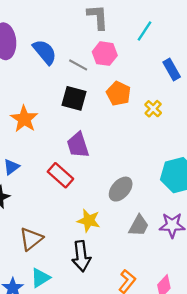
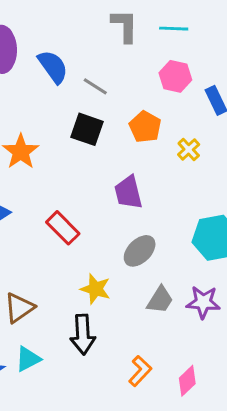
cyan line: (145, 31) -> (174, 29), moved, turned 55
pink hexagon: (105, 54) -> (175, 76), moved
purple trapezoid: (78, 145) -> (128, 192), moved

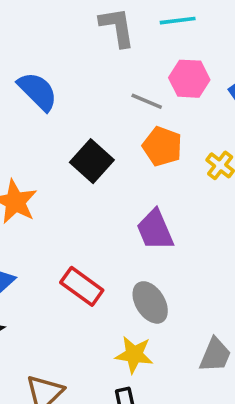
gray line: (95, 86) -> (147, 101), moved
black square: (87, 129) -> (92, 161), turned 32
gray ellipse: (140, 251) -> (150, 302), moved, turned -68

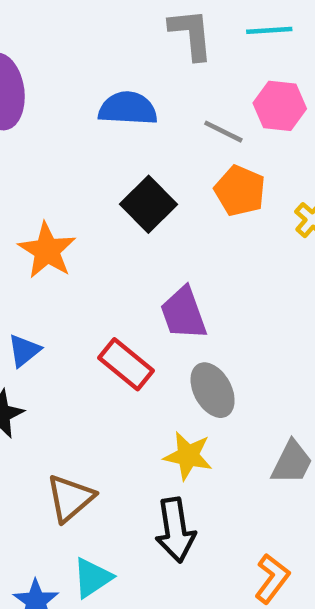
blue semicircle: (38, 91) -> (128, 108), moved, turned -45
purple trapezoid: (155, 230) -> (184, 313), moved

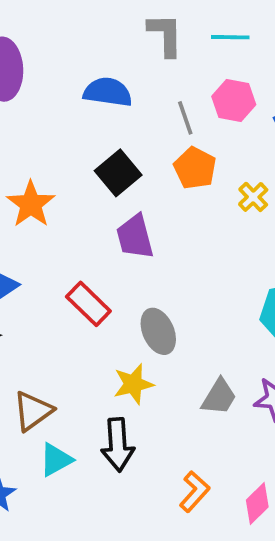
gray line: (223, 132) -> (185, 118), turned 40
purple trapezoid: (184, 313) -> (135, 237), moved
yellow star: (188, 456) -> (133, 384), turned -30
cyan triangle: (92, 578) -> (56, 460), moved

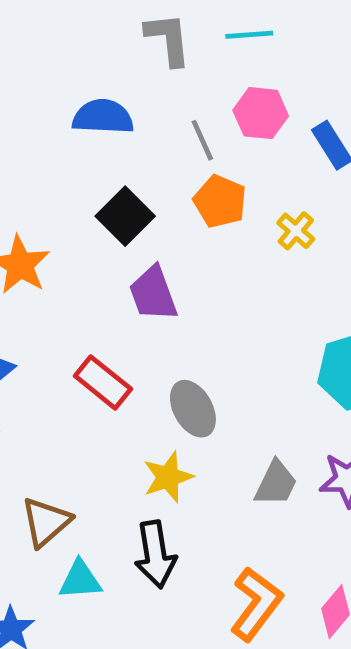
cyan triangle: (56, 460) -> (80, 580), turned 30
orange L-shape: (195, 492) -> (256, 604), size x1.4

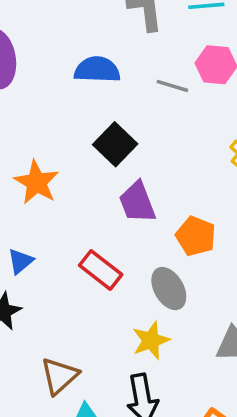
gray line: (202, 140) -> (172, 86), turned -48
orange pentagon: (220, 201) -> (196, 236), moved

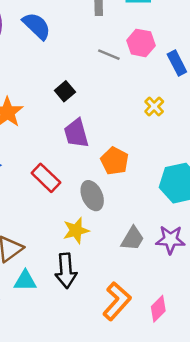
blue semicircle: (97, 70) -> (37, 26), moved, turned 36
black square: (115, 144) -> (65, 91), size x0.7

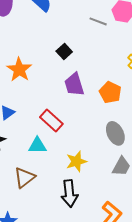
orange pentagon: (115, 161) -> (110, 92), moved
gray ellipse: (92, 196) -> (115, 133), moved
cyan triangle: (25, 281) -> (37, 146), moved

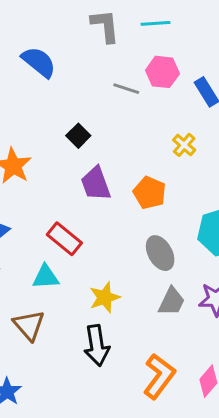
brown triangle: (24, 178) -> (29, 325), turned -30

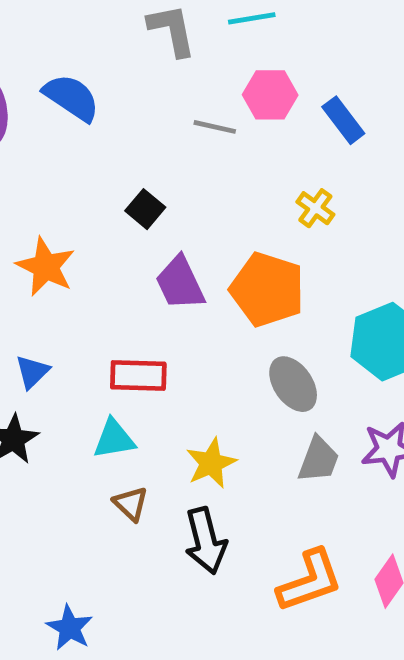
orange pentagon: (150, 193) -> (267, 290), size x1.4
red rectangle: (64, 239) -> (138, 375), turned -32
brown triangle: (29, 325) -> (131, 504), moved, size x0.7
orange L-shape: (159, 376) -> (310, 581), turned 39

